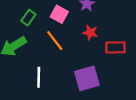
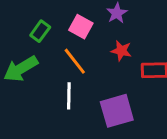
white line: (39, 77) -> (69, 96), moved

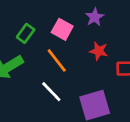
white line: (69, 96) -> (51, 92), turned -45

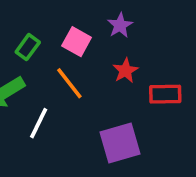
red star: (99, 51) -> (125, 71), turned 30
white line: (51, 92) -> (39, 123), moved, turned 70

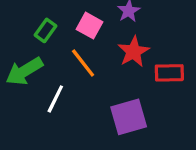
red star: (125, 71) -> (134, 52), size x1.4

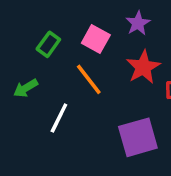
green arrow: (24, 71) -> (26, 88), size x0.6

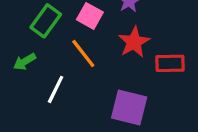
green rectangle: (48, 44) -> (46, 21), size x1.4
purple square: (138, 137) -> (129, 107), turned 30

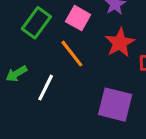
green arrow: (25, 62) -> (16, 74), moved

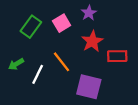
pink square: (78, 18) -> (62, 23), turned 30
orange line: (72, 54) -> (62, 62), moved

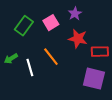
red star: (92, 41) -> (78, 39), turned -30
white line: (38, 74) -> (30, 68), turned -42
purple square: (89, 87) -> (94, 79), moved

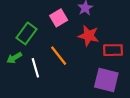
green rectangle: (24, 26) -> (26, 33), moved

